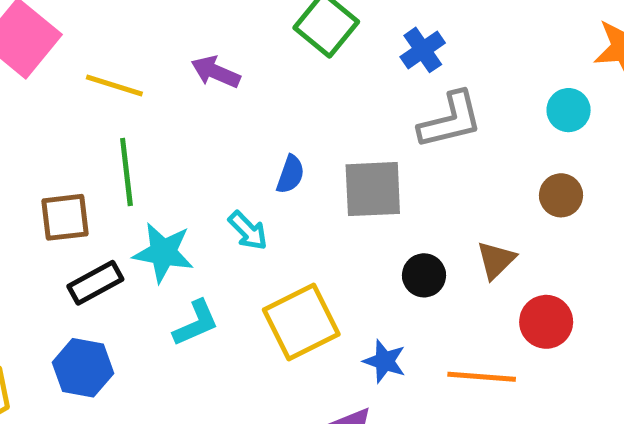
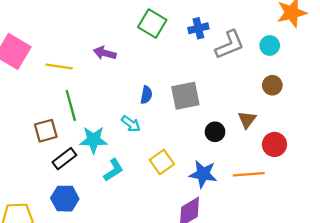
blue cross: (423, 50) -> (198, 28), turned 30
gray L-shape: (450, 120) -> (230, 45), moved
yellow square: (301, 322) -> (162, 162), size x0.7
blue star: (385, 361) -> (203, 174), size x1.4

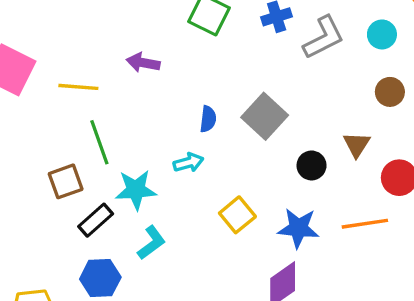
gray square: (185, 96) -> (265, 116), turned -32
cyan arrow: (131, 124) -> (188, 163), turned -48
cyan L-shape: (113, 170) -> (151, 243), moved

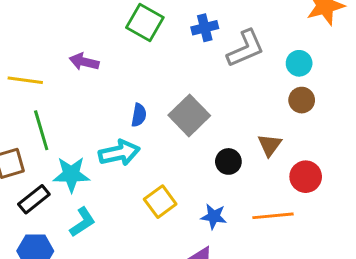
cyan circle: (382, 34) -> (299, 63), moved
cyan arrow: (188, 163) -> (119, 153), size x1.5
blue star: (298, 228) -> (214, 216), size x0.7

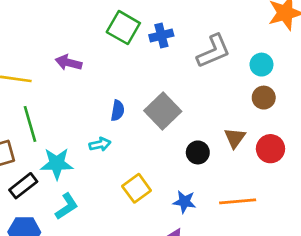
blue cross: (205, 28) -> (161, 35), moved
cyan arrow: (119, 153) -> (100, 144), size x0.6
red circle: (306, 177) -> (270, 149), moved

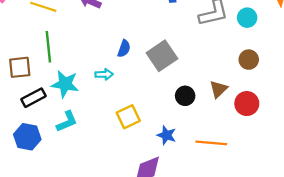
cyan circle: (261, 65) -> (247, 18), moved

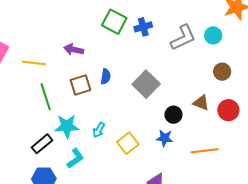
blue semicircle: (124, 49) -> (106, 76), moved
brown square: (20, 67) -> (80, 85), moved
cyan arrow: (104, 74) -> (99, 130), moved, turned 133
brown triangle: (218, 89) -> (201, 103), turned -42
blue star: (167, 135) -> (165, 138), moved

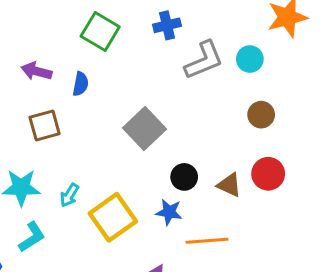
blue cross: (143, 27) -> (167, 25), moved
blue semicircle: (106, 76) -> (81, 84), moved
brown triangle: (201, 103) -> (229, 185), moved
yellow square: (128, 143) -> (113, 217), size x1.4
orange line: (205, 151) -> (207, 241), moved

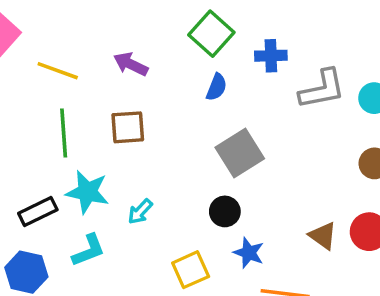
blue cross: (167, 25) -> (271, 56), moved
blue semicircle: (81, 84) -> (217, 87), moved
black circle: (184, 177) -> (225, 211), moved
yellow square: (113, 217) -> (191, 270), moved, size x0.7

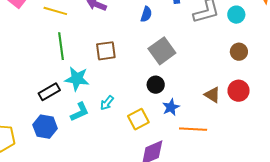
brown square: (128, 127) -> (106, 51), moved
cyan arrow: (140, 212) -> (107, 103), moved
blue star: (249, 253) -> (171, 107), turned 30

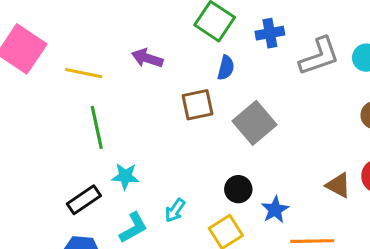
brown square: (106, 51) -> (198, 105), moved
cyan star: (77, 79) -> (125, 176), size x0.7
black circle: (156, 85) -> (238, 189), moved

